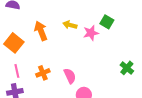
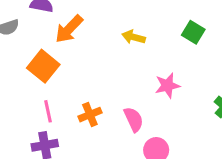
orange arrow: (41, 31) -> (69, 29), moved, turned -114
pink star: (91, 33) -> (167, 86), moved

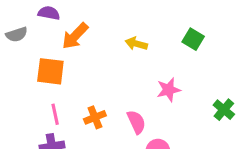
orange square: (43, 66) -> (50, 71), turned -32

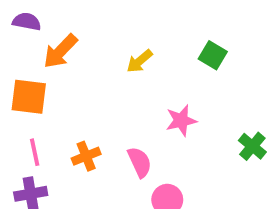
yellow arrow: (136, 44) -> (140, 61), turned -55

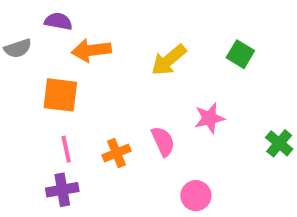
orange arrow: (60, 51) -> (91, 50), turned 39
yellow arrow: (140, 61) -> (169, 60), size x1.4
pink semicircle: (140, 162) -> (163, 141), moved

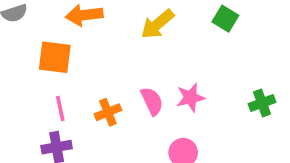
pink star: (209, 118) -> (190, 98), moved
green cross: (279, 143) -> (262, 103), turned 30

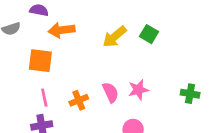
green square: (225, 19) -> (149, 34), moved
green cross: (262, 103) -> (190, 94), turned 30

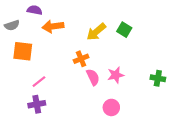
orange square: (40, 61) -> (23, 51), moved
pink line: (44, 98) -> (39, 82), turned 64
orange cross: (79, 100) -> (81, 59), moved

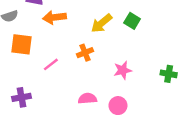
pink semicircle: (93, 77) -> (87, 99), moved, turned -70
pink line: (39, 82) -> (51, 64), moved
purple cross: (37, 104) -> (22, 97), moved

